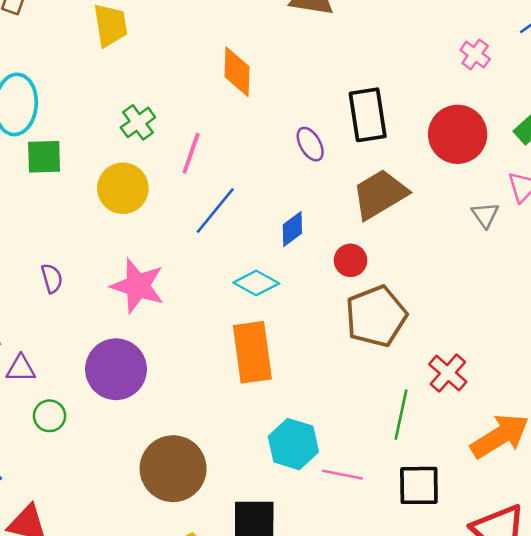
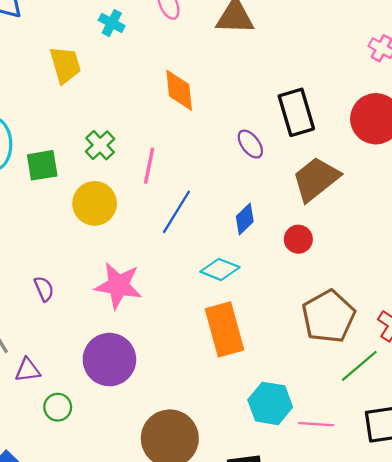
green square: (44, 157) -> (42, 165), moved
brown pentagon: (376, 316) -> (329, 316), moved
green line: (401, 415) -> (359, 366), turned 45

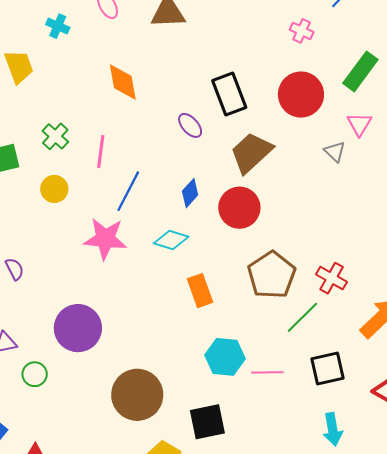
yellow circle: (95, 203) -> (54, 189), size x0.7
red circle: (298, 239) -> (239, 208), size x1.6
pink star: (118, 286) -> (105, 239), moved
orange rectangle: (225, 329) -> (200, 291), moved, size x0.7

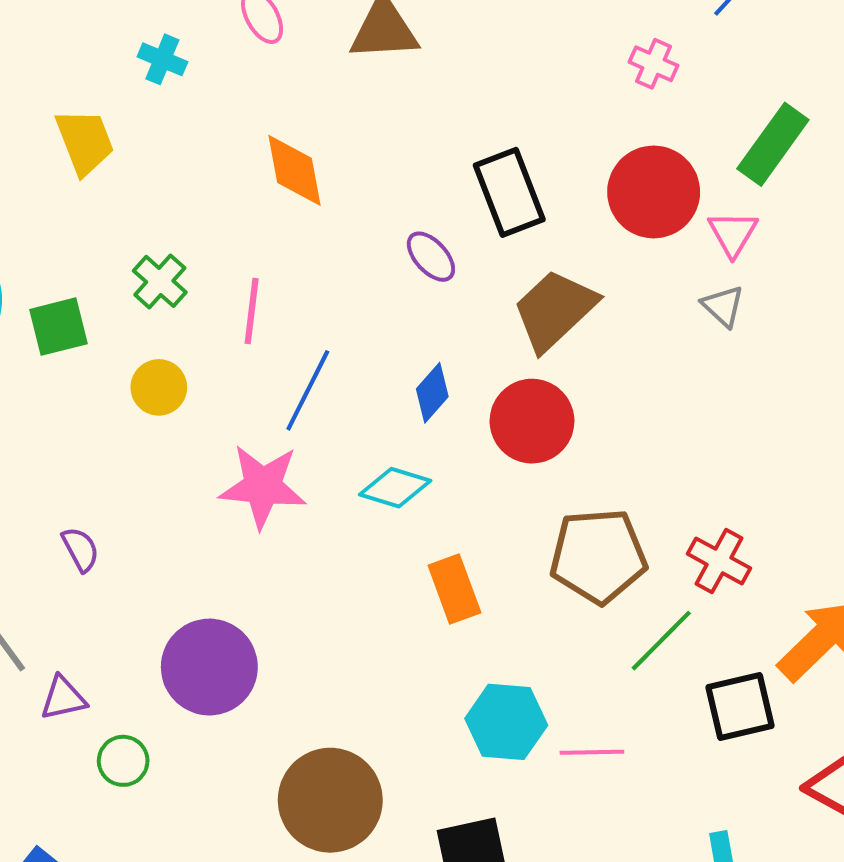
pink triangle: (359, 124) -> (733, 233), moved
brown pentagon: (272, 275) -> (598, 556), turned 30
black square: (327, 368) -> (740, 707), moved

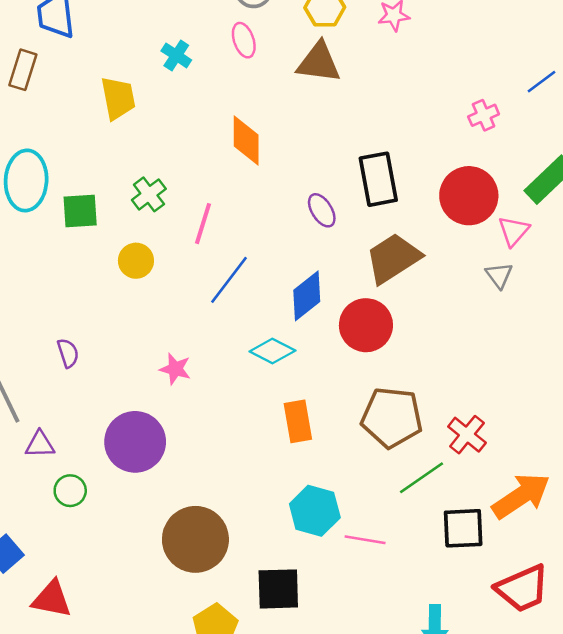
pink cross: (653, 64) -> (484, 115), turned 32
blue diamond: (432, 393) -> (307, 296), size x1.4
pink star: (263, 486) -> (175, 369), moved, size x0.6

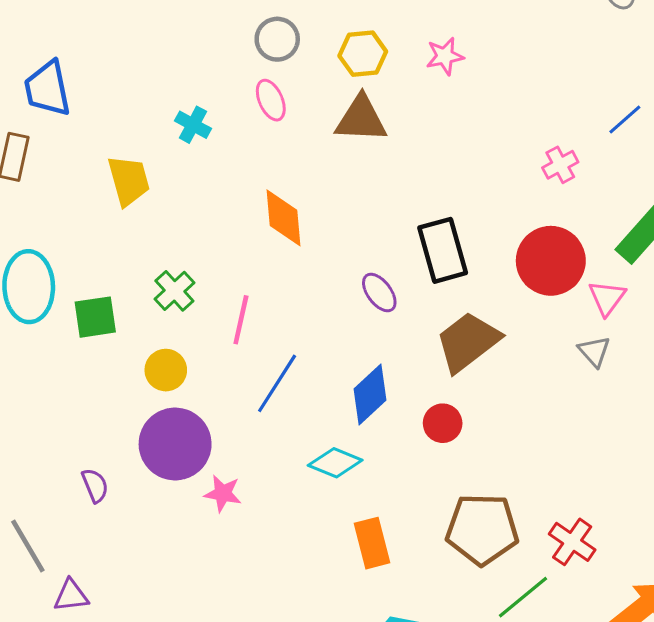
red circle: (366, 325) -> (443, 423), size x0.6
purple circle: (135, 442) -> (175, 444), moved

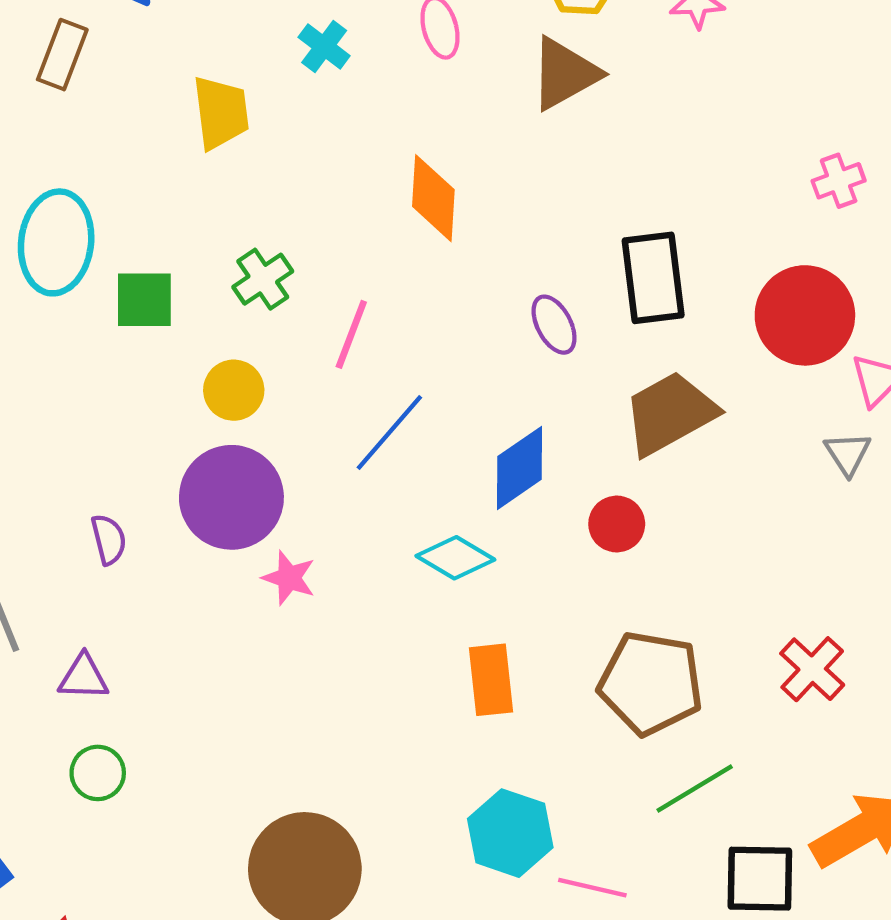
brown triangle: (361, 119) -> (565, 74), turned -40
red cross: (572, 542) -> (812, 669), moved
purple triangle: (71, 596) -> (83, 677), moved

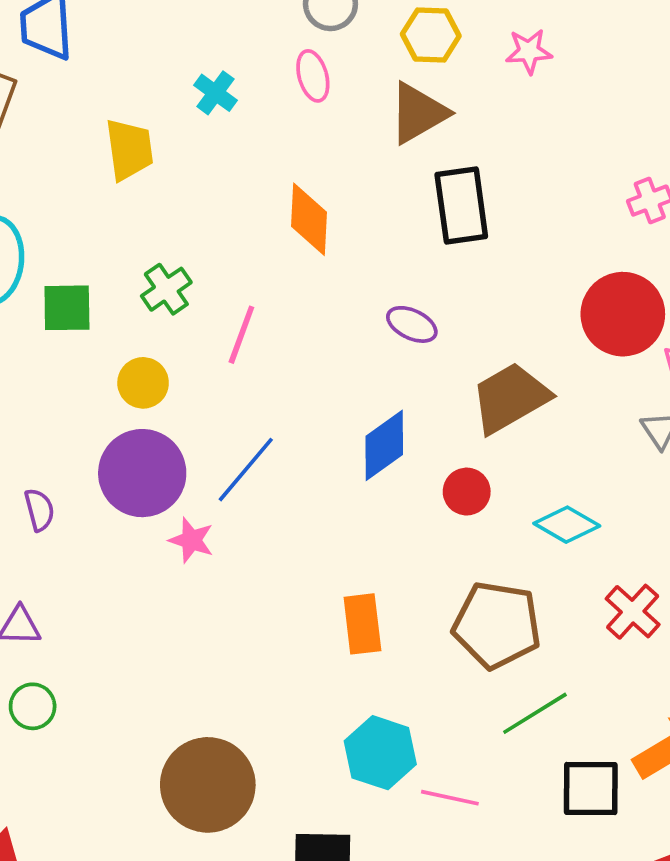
black rectangle: (653, 278) -> (461, 205), moved
purple ellipse: (554, 325) -> (412, 324), turned -36
blue line: (389, 433) -> (246, 470), moved
cyan diamond: (455, 558) -> (567, 525), moved

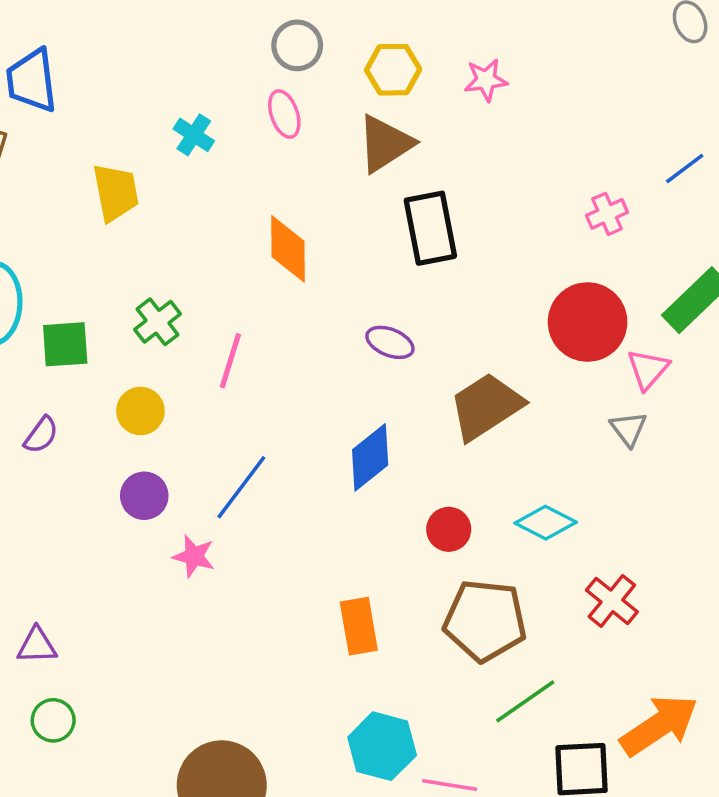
purple circle: (142, 473) -> (144, 496), size x0.6
red circle: (467, 492) -> (449, 529), moved
purple semicircle: (39, 510) -> (41, 435), moved, turned 54

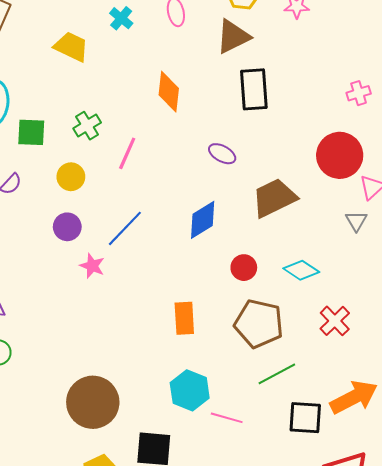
yellow trapezoid: (116, 192) -> (71, 47), turned -60

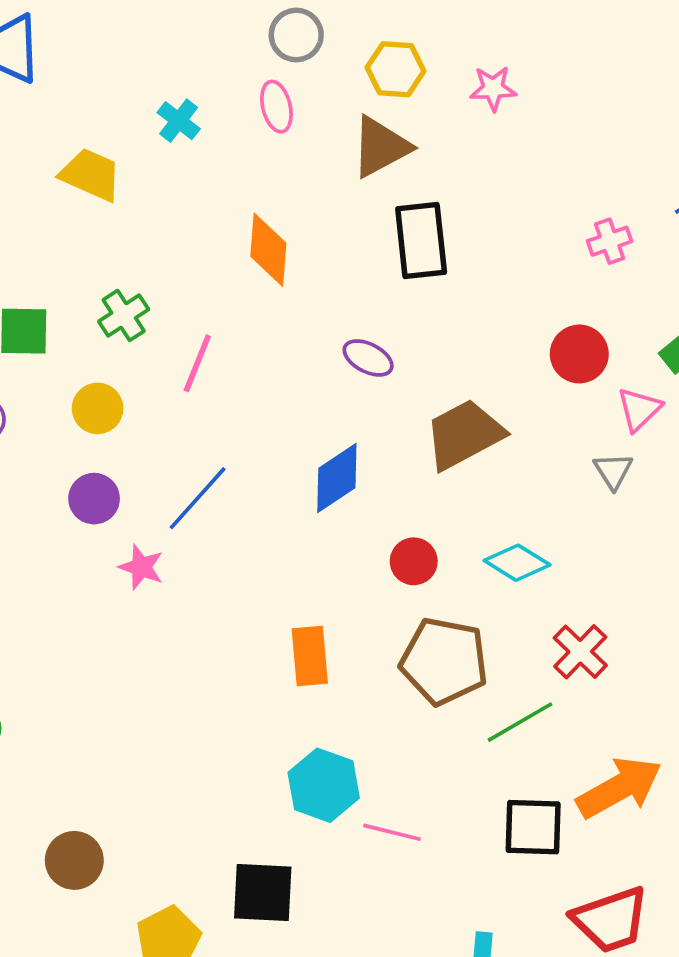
red circle: (340, 155) -> (579, 354), size x0.7
green line: (277, 374) -> (520, 722), moved
brown circle: (93, 402) -> (74, 860), moved, size x0.6

